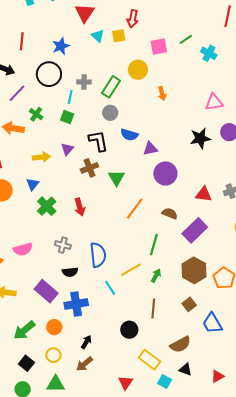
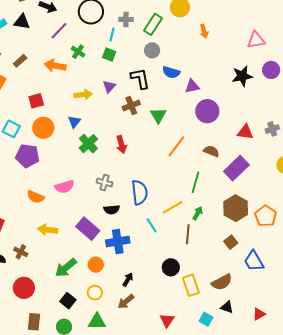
brown line: (153, 309) -> (188, 234), moved
yellow rectangle: (149, 360) -> (191, 285), moved, turned 35

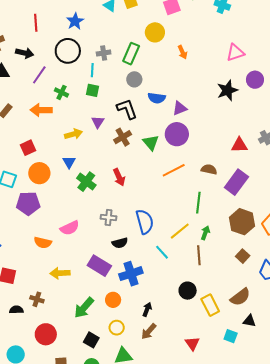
purple circle: (207, 111) -> (177, 134), moved
orange line: (176, 146) -> (174, 170), turned 35

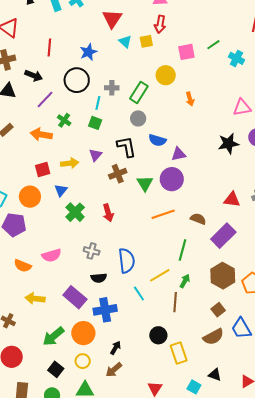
red square: (28, 148) -> (43, 169), moved
brown semicircle: (240, 297) -> (213, 337), moved
orange circle: (113, 300) -> (83, 333), size x1.5

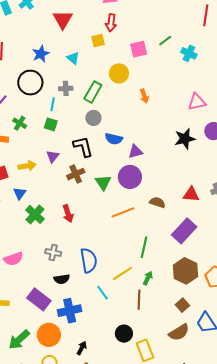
cyan triangle: (125, 42) -> (73, 58), moved
brown semicircle: (198, 219) -> (157, 202), moved

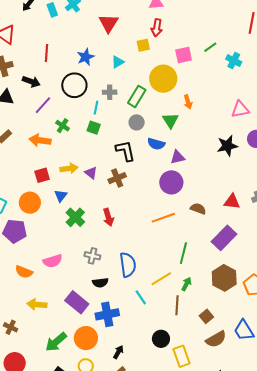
cyan triangle: (73, 58) -> (118, 62), turned 48
yellow circle: (119, 73) -> (163, 79), size x1.4
purple triangle: (53, 156) -> (91, 173), moved, turned -32
green triangle: (103, 182) -> (170, 120), moved
brown square: (182, 305) -> (206, 316), moved

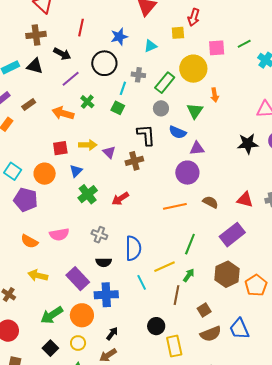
red arrow: (108, 217) -> (120, 199), turned 66

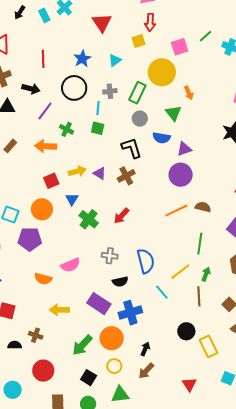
brown semicircle: (210, 202) -> (203, 207), moved

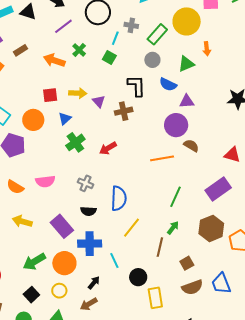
green triangle: (173, 113) -> (186, 64), turned 30
brown semicircle: (203, 207) -> (191, 146), moved
yellow line: (180, 272) -> (131, 228), moved, turned -30
cyan line: (162, 292) -> (114, 260), moved

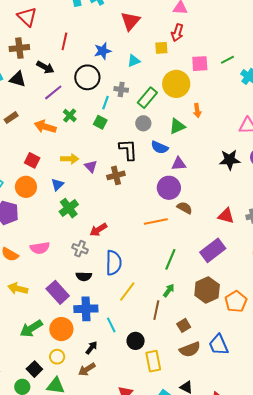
red square: (50, 95) -> (32, 160), moved, turned 35
red arrow: (108, 148) -> (98, 230), moved
black square: (31, 295) -> (34, 369), moved

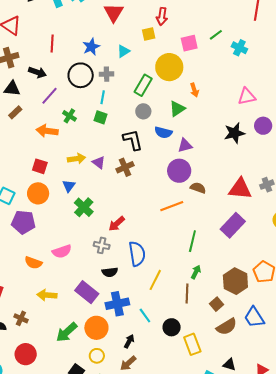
gray cross: (121, 89) -> (107, 74), moved
brown rectangle: (11, 118) -> (15, 112), moved
red triangle: (226, 216) -> (240, 189), size x1.4
brown hexagon: (207, 290) -> (235, 281), moved

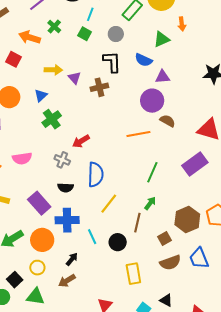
gray circle: (143, 111) -> (116, 34), moved
red square: (40, 166) -> (13, 59), moved
black circle: (172, 327) -> (118, 242), moved

